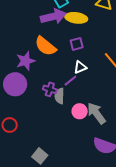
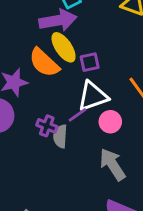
yellow ellipse: (76, 18) -> (64, 47), moved, turned 45
white triangle: (80, 67) -> (93, 96), size x1.6
pink circle: (80, 111) -> (110, 122), moved

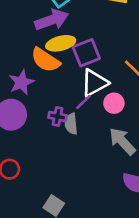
yellow ellipse: (64, 47) -> (61, 43), turned -60
purple square: (90, 62) -> (86, 53), size x1.5

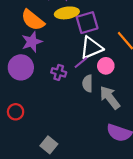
orange semicircle: (46, 60) -> (33, 20), moved
gray semicircle: (71, 124) -> (88, 84), moved

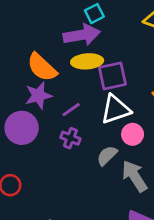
purple line: (81, 63) -> (71, 110), moved
gray semicircle: (88, 84) -> (107, 156), turned 42

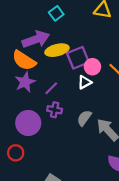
purple arrow: (82, 35) -> (36, 39), moved
white triangle: (116, 109) -> (85, 82), size x0.6
purple circle: (22, 128) -> (28, 123), moved
pink circle: (133, 134) -> (92, 67), moved

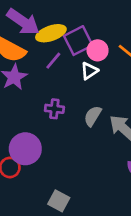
purple arrow: (36, 39) -> (23, 22), turned 60
purple line: (51, 88) -> (53, 61), moved
purple circle: (28, 123) -> (25, 149), moved

